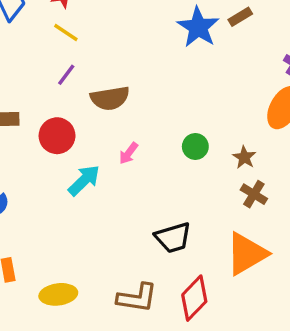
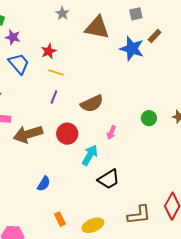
purple line: (66, 75) -> (54, 97), moved
black trapezoid: (173, 238) -> (109, 179), moved

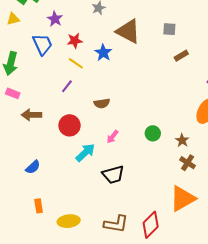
purple star: (13, 37) -> (55, 19), moved
blue star: (132, 49) -> (103, 53), moved, size x0.7
brown semicircle: (92, 104) -> (102, 103), size x0.7
brown arrow: (28, 134) -> (32, 115), size x0.7
black trapezoid: (109, 179) -> (113, 175), moved

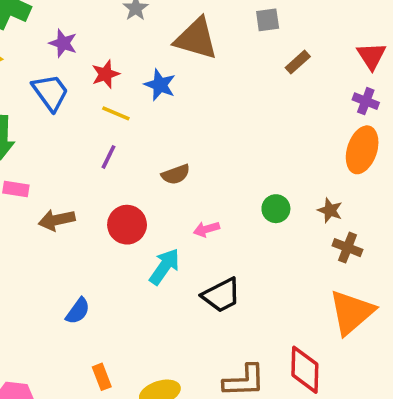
pink arrow: (112, 137) -> (206, 229), turned 48
red diamond: (151, 225) -> (305, 370), turned -32

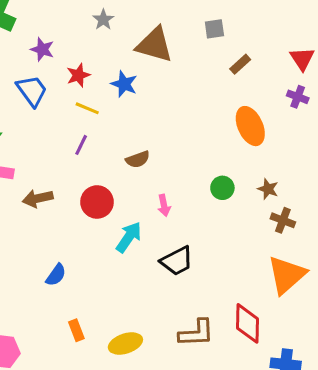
orange ellipse: (362, 150) -> (250, 126), moved, turned -42
pink arrow: (206, 229) -> (164, 205), turned -85

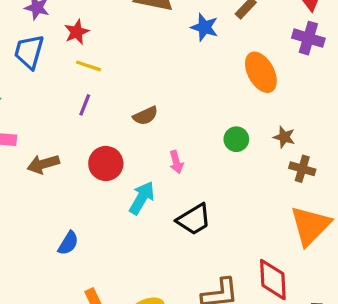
blue star: (124, 84) -> (204, 27), moved
blue trapezoid: (32, 91) -> (29, 52), turned -124
purple cross: (298, 97) -> (308, 38), size x1.4

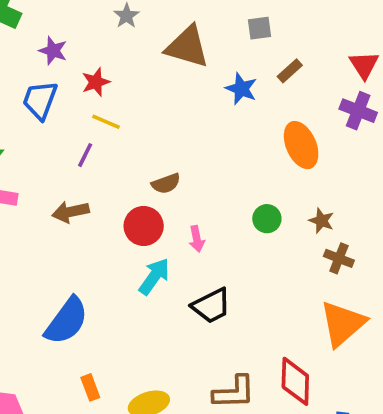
purple line: (85, 105) -> (85, 155), moved
red circle: (106, 163) -> (144, 226), moved
brown arrow: (43, 164) -> (71, 212), moved
blue semicircle: (68, 243) -> (67, 321), size x1.8

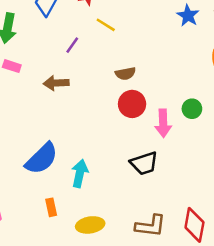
yellow line: (106, 122) -> (106, 25), moved
red circle: (144, 226) -> (132, 104), moved
pink arrow: (197, 239) -> (163, 123), moved, size x1.5
cyan arrow: (154, 277) -> (80, 173), moved, turned -32

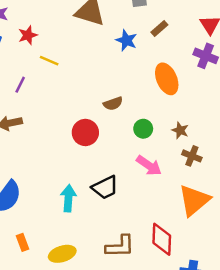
brown semicircle: (125, 74) -> (113, 104), moved
pink arrow: (163, 123) -> (149, 166), moved, turned -45
cyan arrow: (80, 173) -> (68, 198), moved

